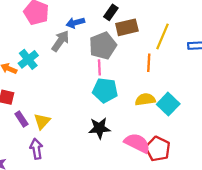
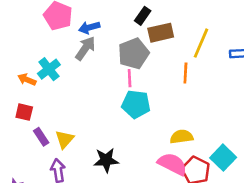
blue arrow: (75, 23) -> (89, 28), moved
yellow semicircle: (145, 100) -> (182, 137), moved
cyan square: (168, 104) -> (223, 158), moved
black star: (99, 128) -> (106, 160), moved

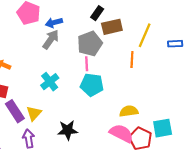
cyan cross: (49, 69) -> (50, 82), moved
purple rectangle: (41, 137) -> (15, 111), size x1.5
cyan square: (223, 158) -> (163, 128), turned 36

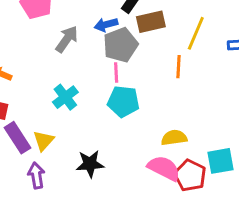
blue arrow: (54, 23) -> (106, 25), moved

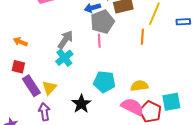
gray arrow: (67, 39) -> (65, 40), moved
cyan pentagon: (123, 101) -> (104, 82), moved
black star: (90, 164) -> (81, 104), turned -30

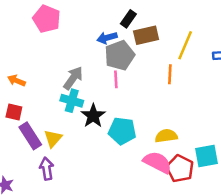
cyan cross: (64, 58) -> (72, 101), turned -36
black star: (81, 104) -> (93, 116), moved

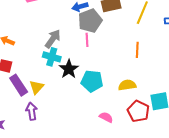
orange line: (170, 74) -> (137, 50), moved
pink semicircle: (157, 162) -> (106, 117), moved, size x0.6

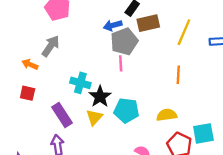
gray arrow: (53, 39) -> (51, 46), moved
purple rectangle: (19, 85) -> (62, 115), moved
yellow triangle: (37, 87) -> (94, 117), moved

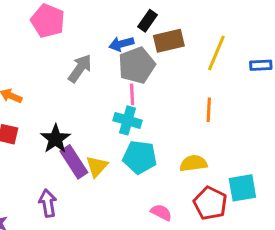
gray arrow: (51, 46) -> (80, 68), moved
cyan cross: (80, 83) -> (127, 120), moved
black star: (100, 97) -> (55, 139), moved
purple rectangle: (62, 115) -> (74, 162), moved

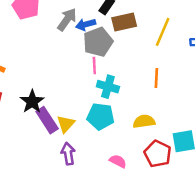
gray arrow: (80, 68) -> (67, 20), moved
cyan cross: (127, 120) -> (108, 87), moved
purple arrow: (48, 203) -> (68, 154), moved

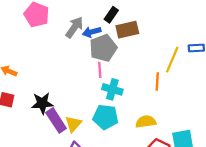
yellow line: (163, 32) -> (172, 60), moved
black star: (32, 102) -> (42, 103), turned 30

